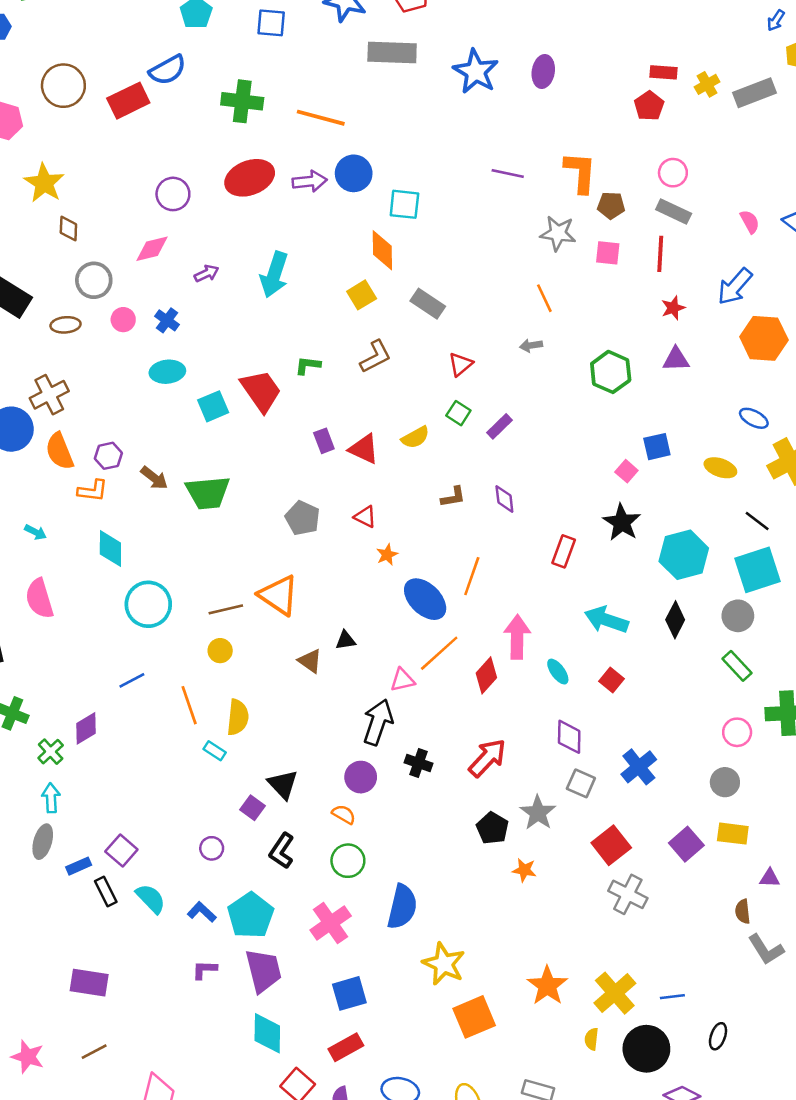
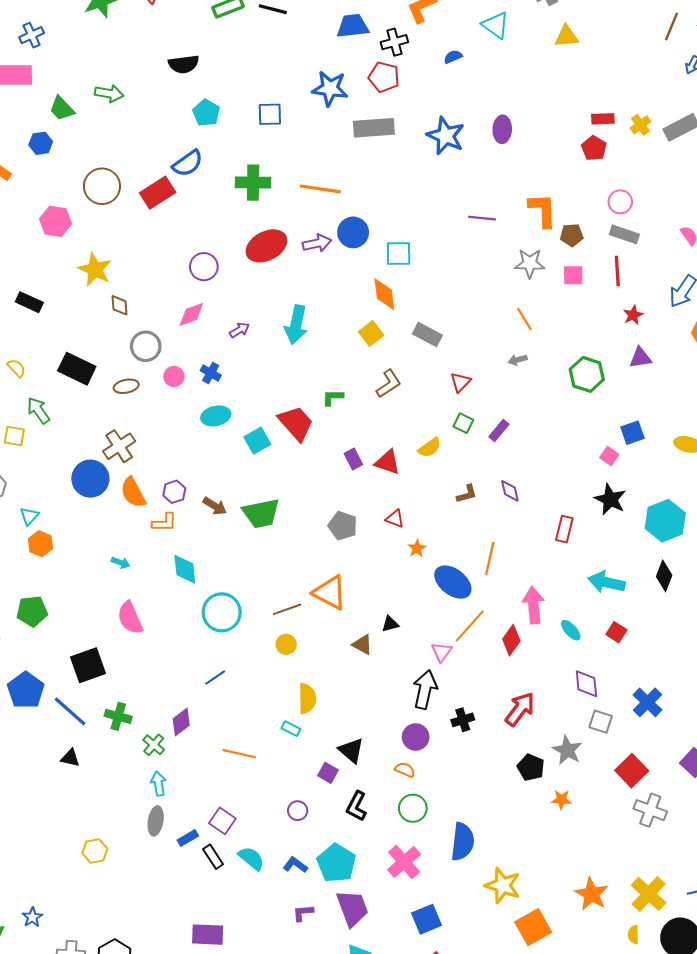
pink triangle: (402, 680) -> (441, 652), turned -35
orange line: (189, 705) -> (239, 754), moved, turned -52
black cross: (418, 763) -> (463, 720), turned -30

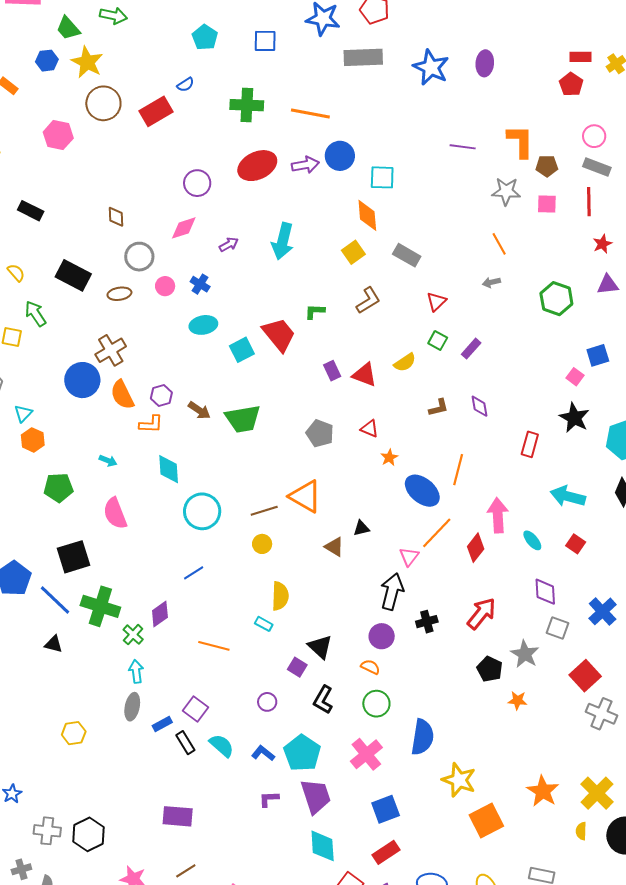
blue semicircle: (188, 163) -> (186, 85), size x0.6
yellow star: (95, 270) -> (87, 62), moved
green pentagon: (32, 611) -> (58, 488), moved
green cross: (118, 716) -> (100, 606), size x1.5

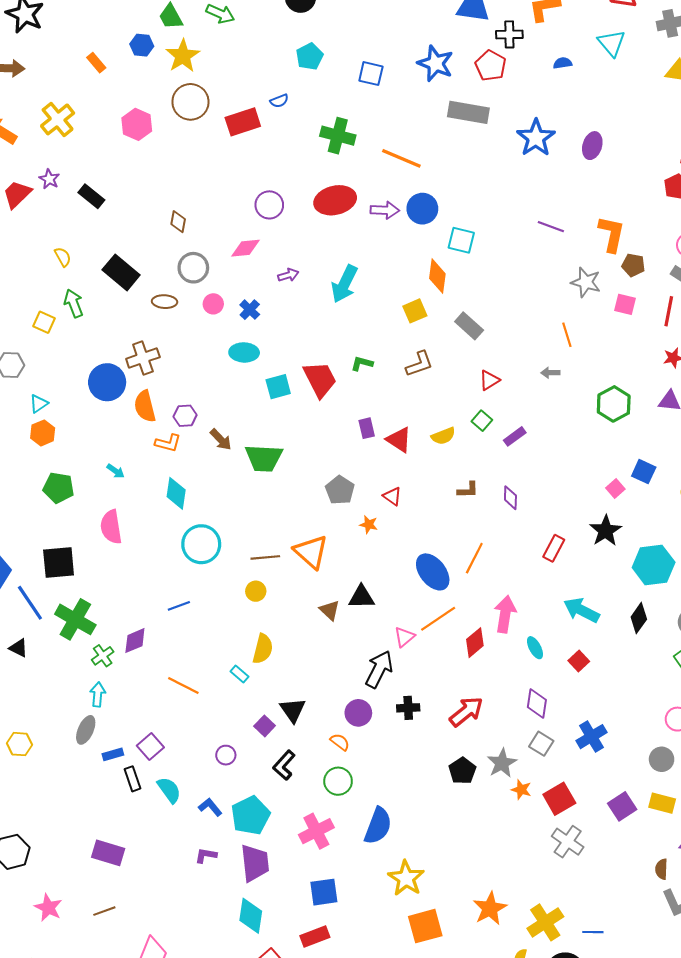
blue square: (598, 355) -> (644, 472), turned 30
orange star: (389, 457) -> (369, 525), moved, turned 30
black triangle: (361, 528) -> (362, 597), size x1.5
orange star: (518, 701) -> (521, 790), moved

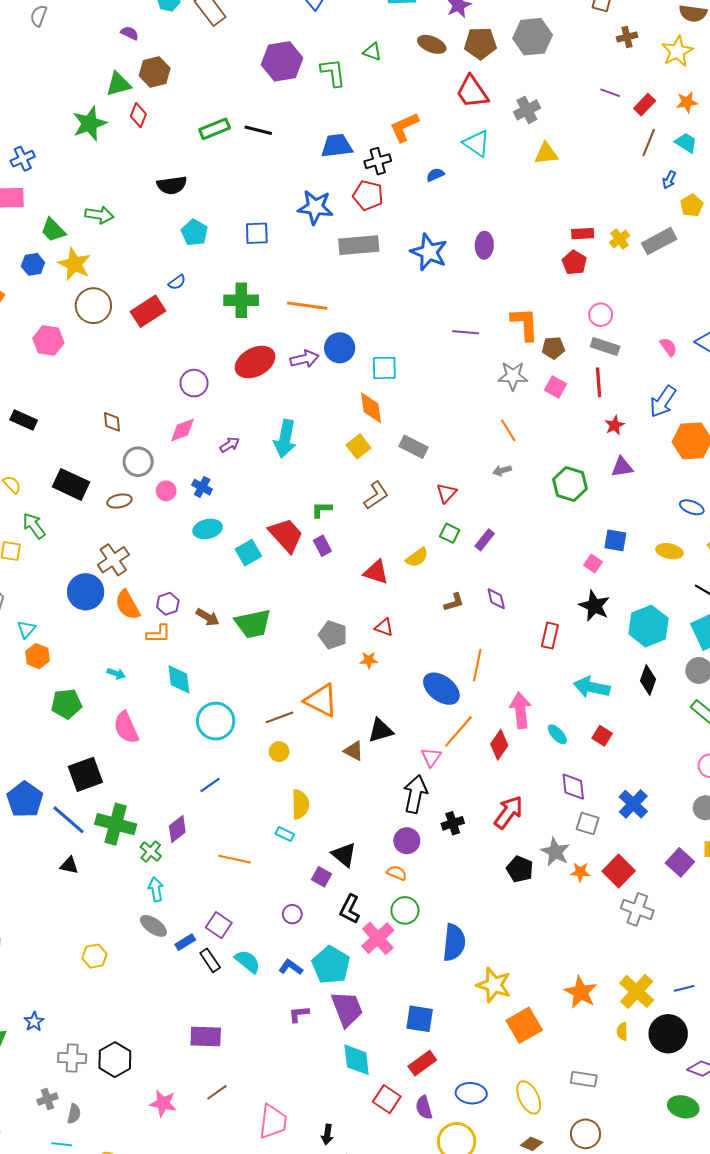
pink square: (625, 304) -> (555, 387), turned 30
purple rectangle: (367, 428) -> (322, 546), moved
gray ellipse: (86, 730) -> (153, 926), turned -64
pink cross: (316, 831) -> (378, 938), moved
blue square: (324, 892) -> (420, 1019), turned 32

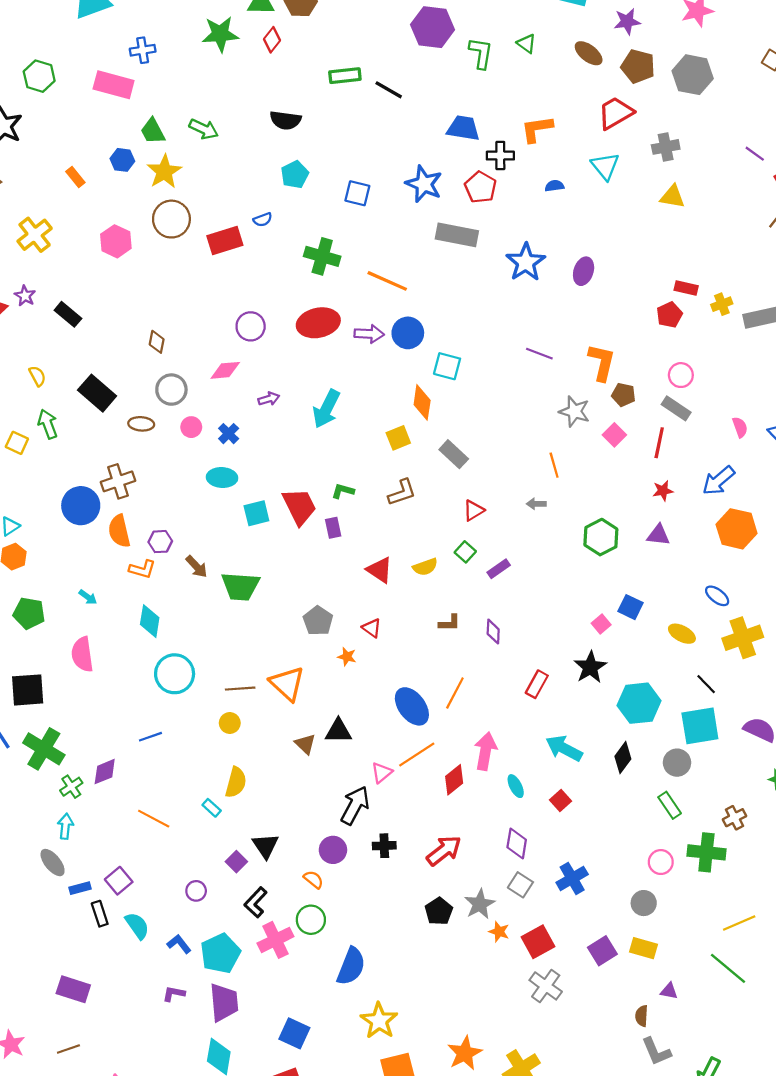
red trapezoid: (472, 92) -> (616, 113), turned 78

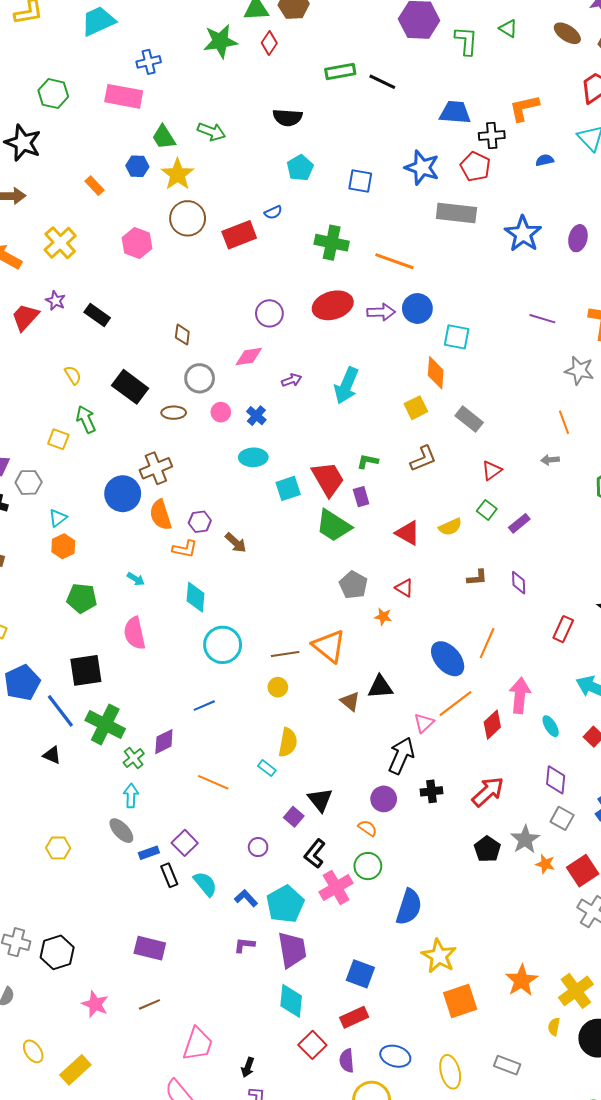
green trapezoid: (240, 586) -> (334, 526), moved, turned 33

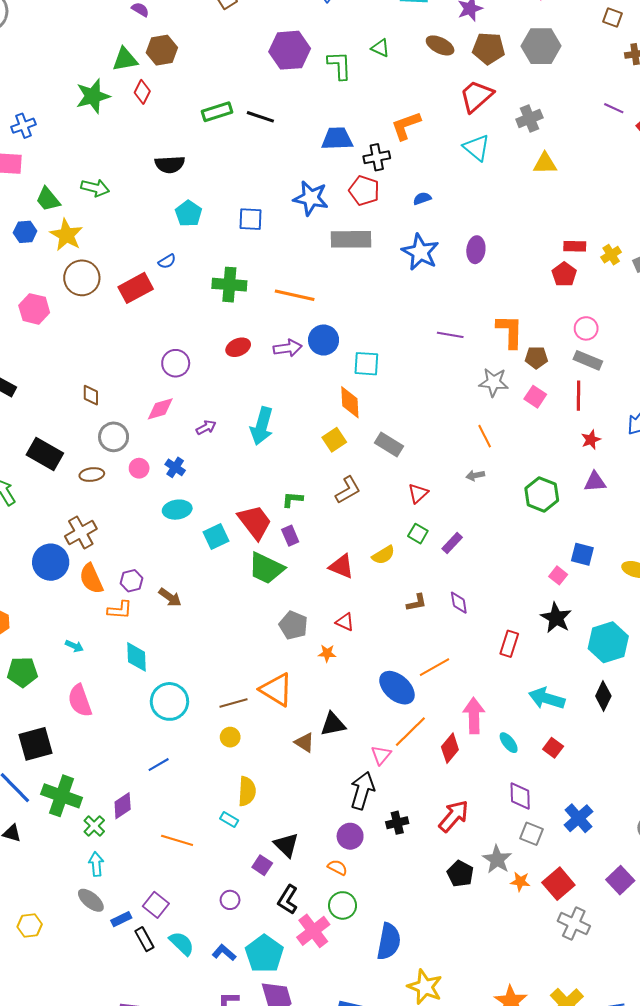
blue semicircle: (545, 160) -> (422, 198), moved
red ellipse: (333, 305) -> (238, 347), size x0.6
orange line: (487, 643) -> (435, 667), turned 44

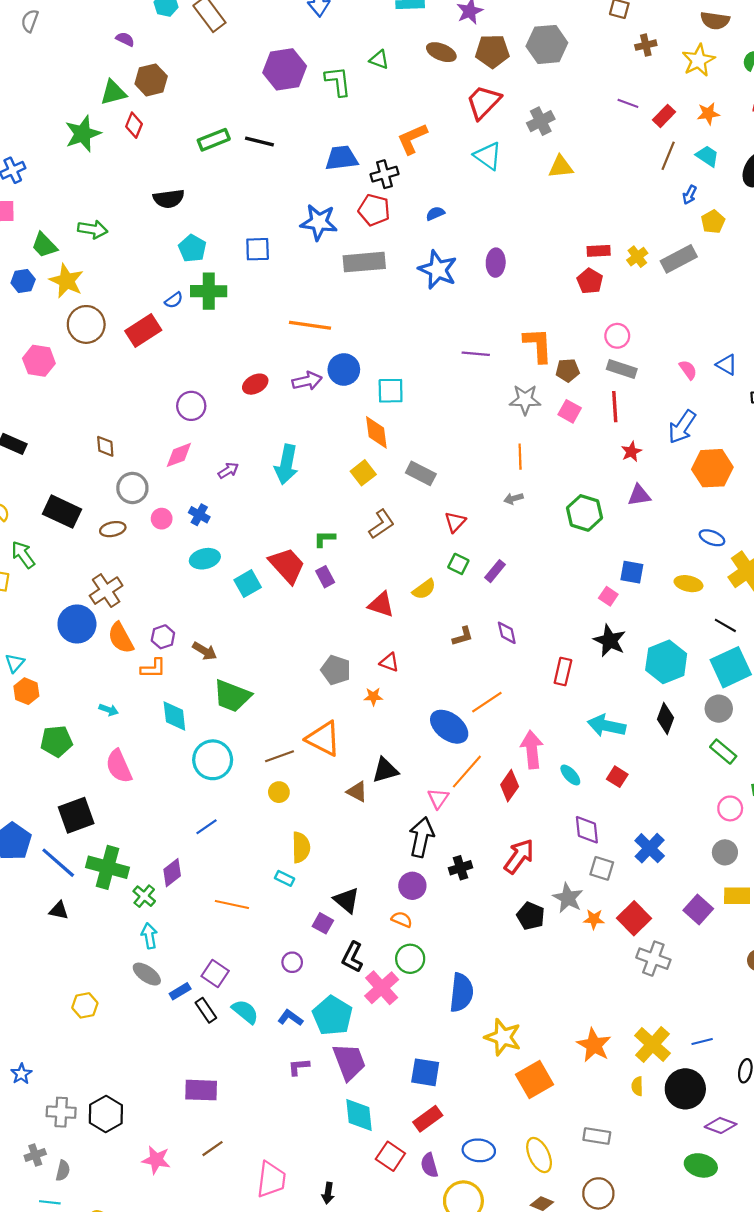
green cross: (229, 285) -> (209, 291), moved
orange line: (485, 436) -> (520, 457), turned 30
green trapezoid: (266, 568) -> (232, 696), moved

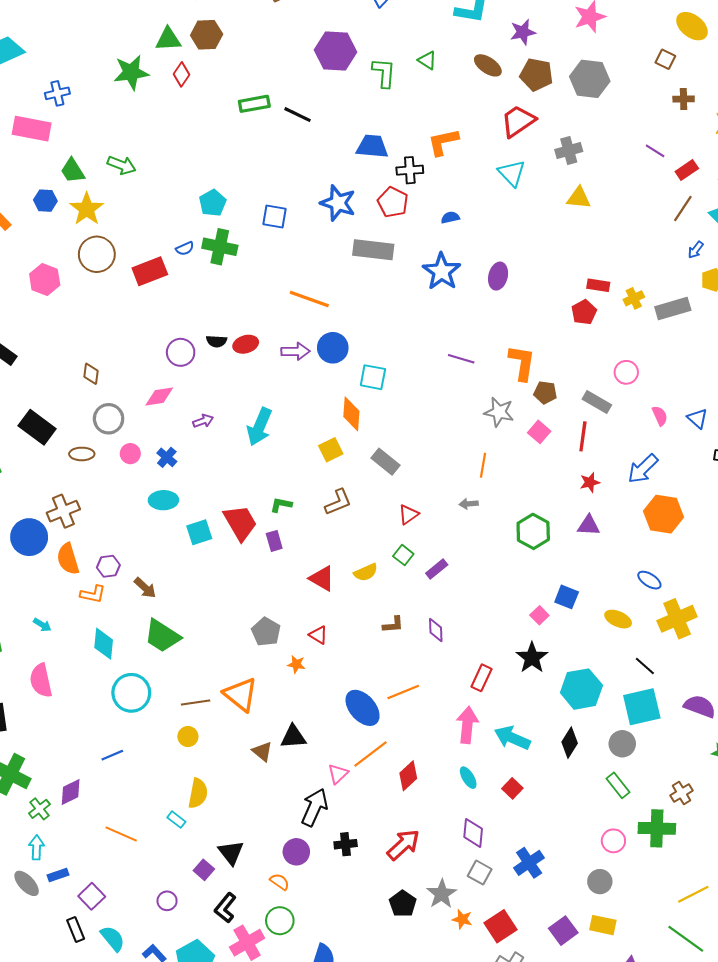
black semicircle: (169, 199) -> (216, 341), moved, size x0.7
pink circle: (617, 336) -> (626, 372), moved
pink arrow: (532, 750) -> (467, 725), moved
blue rectangle: (180, 991) -> (58, 875), moved

